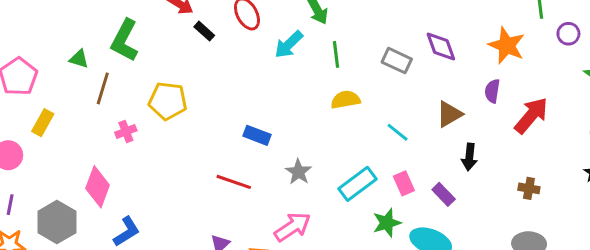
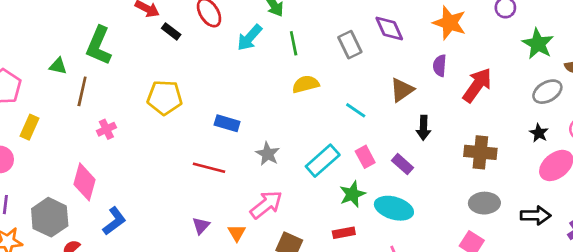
gray rectangle: (397, 61) -> (350, 45), turned 44
yellow pentagon: (168, 101) -> (165, 97), moved
brown cross: (529, 188) -> (480, 152), size x1.6

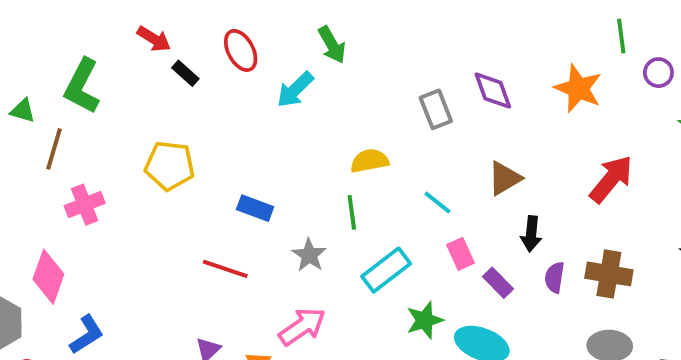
green line: (294, 43) -> (352, 212), moved
purple semicircle: (440, 66) -> (554, 277), moved
pink cross: (106, 129) -> (85, 205), size x1.4
pink rectangle: (365, 157) -> (461, 254), moved

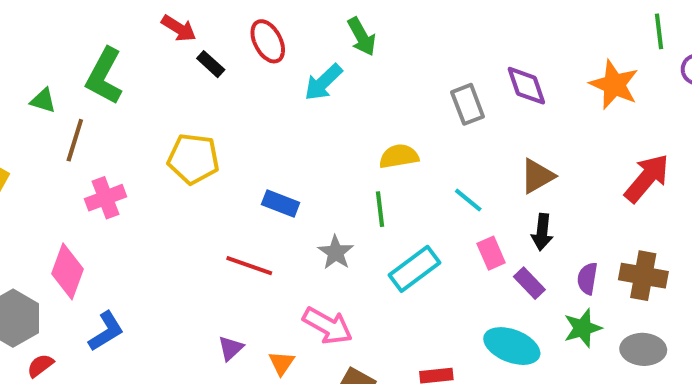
black arrow: (531, 234) -> (542, 232), moved
green star: (425, 320) -> (583, 328), moved
pink arrow: (302, 327) -> (328, 326), turned 63

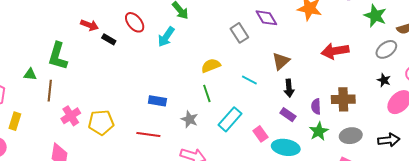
yellow pentagon: (193, 159) -> (101, 122), moved
red arrow: (647, 178) -> (335, 51), turned -128
pink rectangle: (491, 253) -> (260, 134), moved

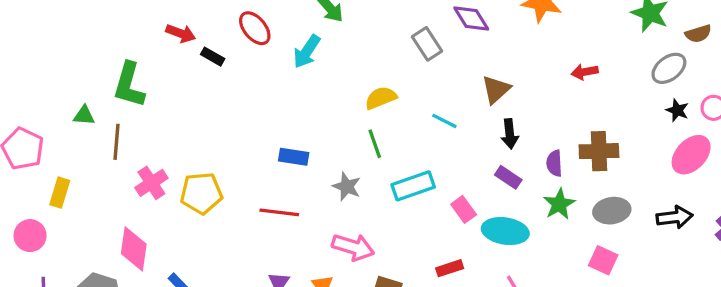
red arrow: (335, 51) -> (585, 72), size x0.6
black star: (384, 80) -> (677, 110), moved
cyan rectangle: (230, 119) -> (413, 186), turned 30

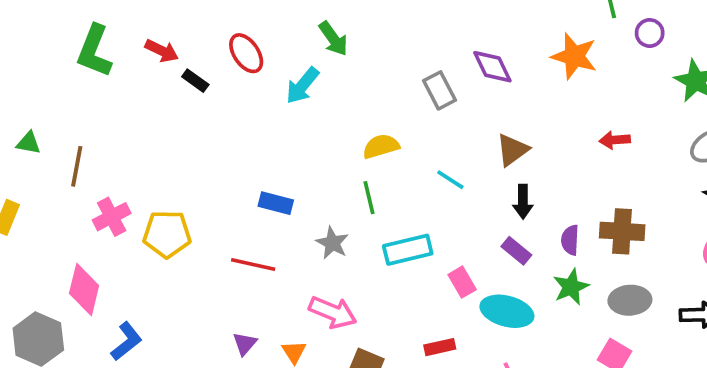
green L-shape: (129, 85) -> (94, 51), moved
green triangle: (84, 115) -> (29, 143), moved

